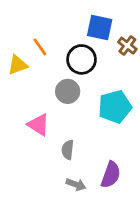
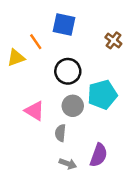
blue square: (100, 27) -> (64, 24), moved
black circle: (82, 59) -> (68, 71), moved
gray circle: (68, 91) -> (73, 106), moved

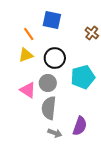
yellow triangle: (16, 58) -> (26, 55), moved
gray circle: (73, 106) -> (48, 83), moved
gray semicircle: (60, 133) -> (49, 108), size x1.6

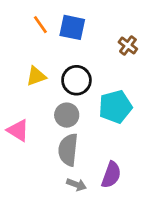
orange line: (29, 34) -> (40, 25), moved
pink triangle: (28, 90) -> (18, 130), moved

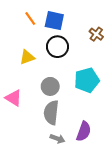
black circle: (76, 80) -> (57, 47), moved

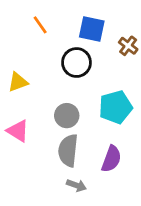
blue square: (54, 21) -> (92, 29), moved
yellow triangle: (27, 57) -> (18, 82), moved
purple semicircle: (84, 131) -> (111, 159), moved

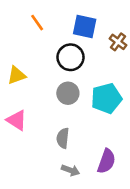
gray circle: (67, 116) -> (68, 93), moved
gray semicircle: (68, 150) -> (63, 138), size x0.7
purple semicircle: (111, 159) -> (106, 161), moved

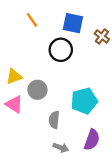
yellow triangle: (17, 75) -> (14, 76), moved
gray circle: (68, 93) -> (37, 90), moved
cyan pentagon: (106, 98) -> (84, 101), moved

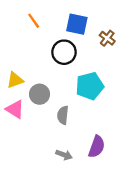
cyan pentagon: (84, 101) -> (90, 86), moved
gray semicircle: (54, 120) -> (63, 115), moved

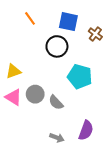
cyan pentagon: (90, 86) -> (80, 76), turned 30
gray circle: (40, 94) -> (35, 94), moved
gray semicircle: (63, 115) -> (56, 102), turned -49

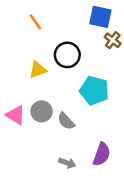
blue square: (68, 22) -> (100, 17), moved
yellow triangle: (13, 71) -> (38, 70), moved

